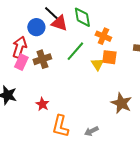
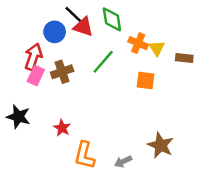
orange square: (109, 57) -> (146, 80), moved
yellow triangle: (97, 64) -> (157, 48), moved
brown star: (121, 103) -> (161, 145), moved

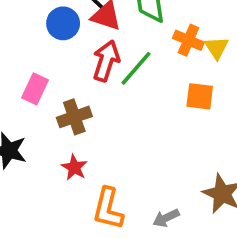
red arrow: (33, 57) -> (106, 61), moved
brown cross: (62, 72) -> (74, 117), moved

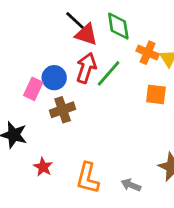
blue circle: (63, 23) -> (54, 78), moved
red star: (74, 167) -> (43, 167), moved
gray arrow: (166, 218) -> (131, 185), turned 48

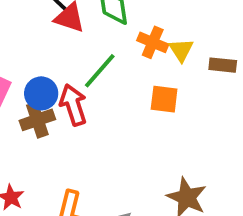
red arrow: (86, 68) -> (73, 105), moved, turned -36
blue circle: (54, 78) -> (41, 93), moved

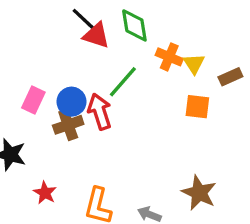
brown rectangle: (223, 65) -> (230, 77), turned -30
orange square: (164, 99) -> (197, 107), moved

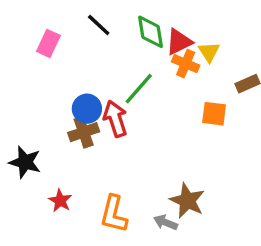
red triangle: (96, 35) -> (179, 42), moved, turned -44
yellow triangle: (194, 64) -> (209, 52), moved
pink rectangle: (33, 100) -> (48, 43), moved
brown star: (199, 193) -> (187, 201), moved

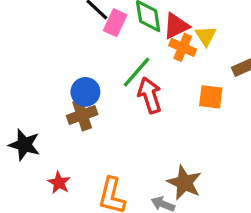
pink rectangle: (48, 43) -> (115, 23), moved
red arrow: (115, 119) -> (150, 95), moved

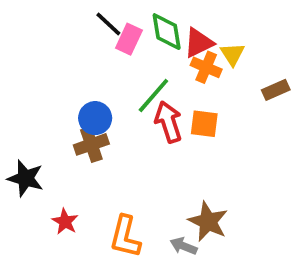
orange square: (211, 97) -> (204, 124), moved

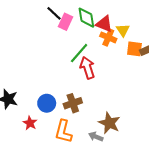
red triangle: (199, 43) -> (104, 24), turned 48
blue circle: (95, 118) -> (47, 103), moved
orange square: (204, 124) -> (134, 49), moved
brown cross: (91, 144) -> (73, 103), moved

